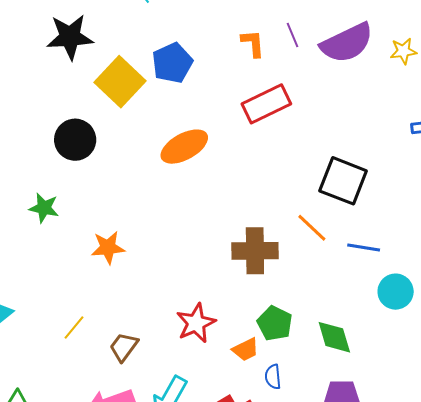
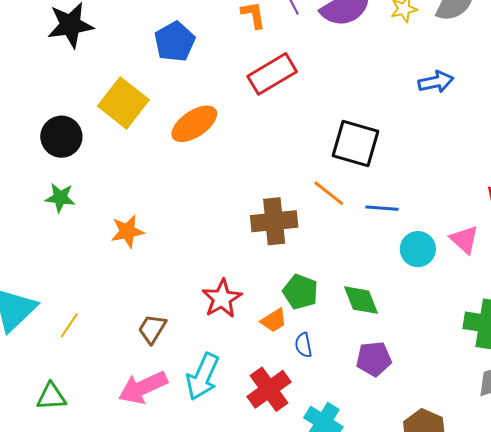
yellow square: (120, 82) -> (123, 103), moved
black circle: (75, 140) -> (61, 137), moved
yellow line: (74, 328) -> (69, 325), moved

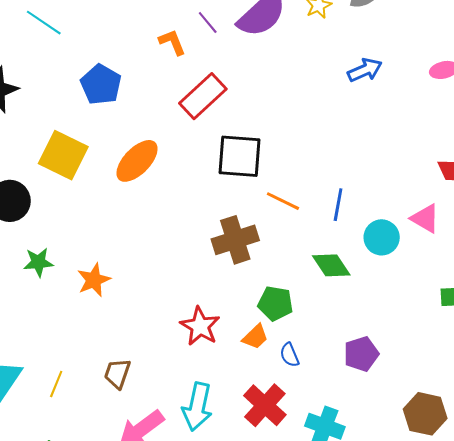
black square: (355, 144) -> (240, 156), moved
green star: (60, 198) -> (38, 262), moved
blue line: (382, 208) -> (338, 205), turned -72
green diamond: (361, 300) -> (331, 265), moved
brown trapezoid: (152, 329) -> (117, 373), moved

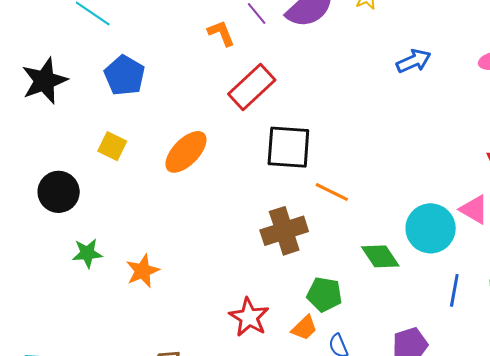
blue pentagon: (101, 85) -> (125, 75), moved
yellow square: (63, 155) -> (112, 146), size x0.6
blue line: (338, 205) -> (454, 290), moved
cyan circle: (382, 237) -> (431, 228), size x1.4

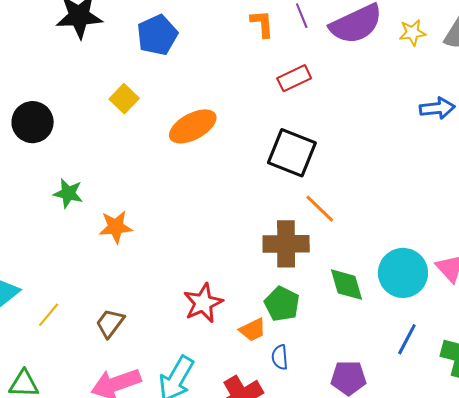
red rectangle: (252, 87) -> (294, 78), moved, size x0.7
black circle: (59, 192) -> (33, 122), moved
brown cross: (284, 231) -> (286, 244), moved

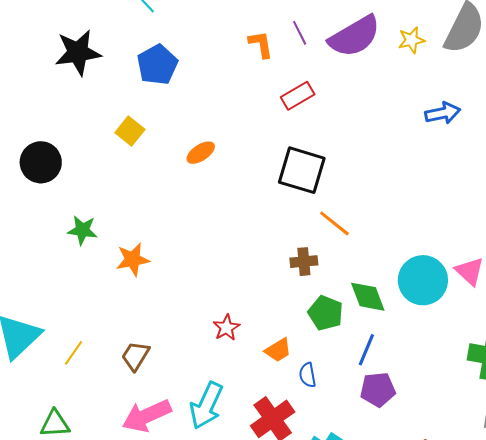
orange ellipse: (193, 126) -> (201, 153), size x0.6
brown cross: (286, 244) -> (304, 262), size x0.6
red star: (203, 303) -> (226, 328), size x0.7
green pentagon: (282, 304) -> (326, 313), moved
blue line: (407, 339) -> (366, 350), moved

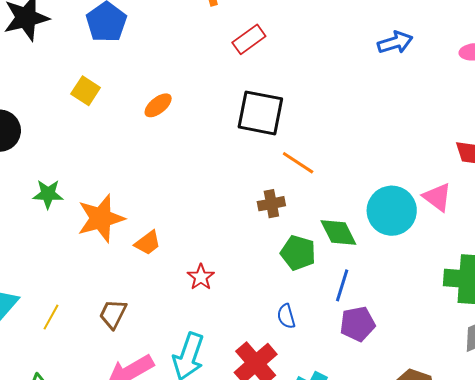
orange star: (133, 259) -> (101, 218), size x1.4
orange trapezoid: (278, 350) -> (148, 243), moved

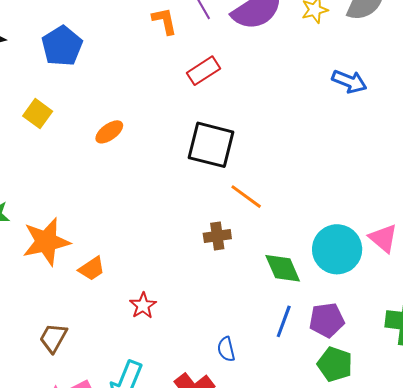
blue arrow: (395, 42) -> (349, 82), turned 36
green pentagon: (298, 253) -> (335, 364), moved
purple pentagon: (357, 324) -> (327, 320), moved

